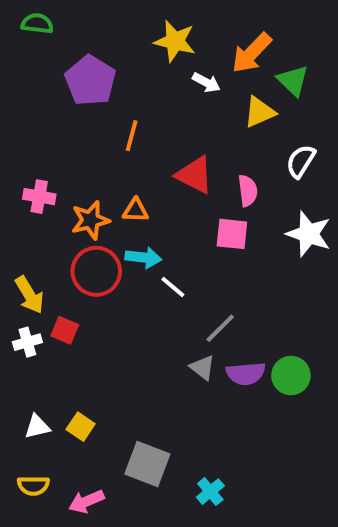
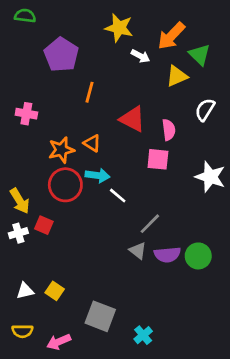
pink cross: (39, 197) -> (26, 114), moved
orange triangle: (136, 210) -> (92, 143), turned 30
white star: (309, 234) -> (210, 177), moved

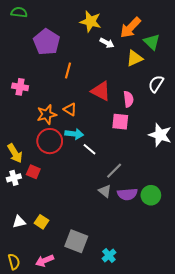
yellow semicircle: (22, 331) -> (14, 262), moved, turned -105

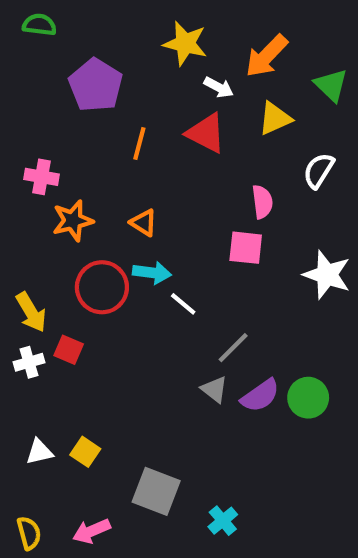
green triangle: (152, 42) -> (331, 85), moved
red triangle: (101, 91) -> (206, 133), moved
orange star: (47, 114) -> (73, 221), moved
purple semicircle: (127, 194) -> (260, 396), turned -30

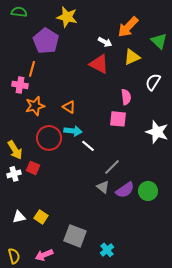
yellow star: (185, 43) -> (67, 17), moved
orange line: (139, 143) -> (32, 69), moved

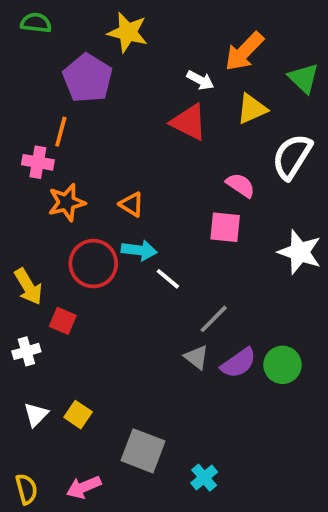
white semicircle: (153, 82) -> (292, 157), size x1.4
pink semicircle: (126, 97) -> (240, 185), turned -49
white cross: (14, 174) -> (26, 351), moved
white triangle: (19, 217) -> (36, 415), turned -32

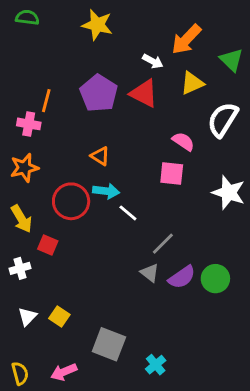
purple pentagon: (88, 78) -> (99, 93), moved
orange star: (67, 202) -> (24, 168), moved

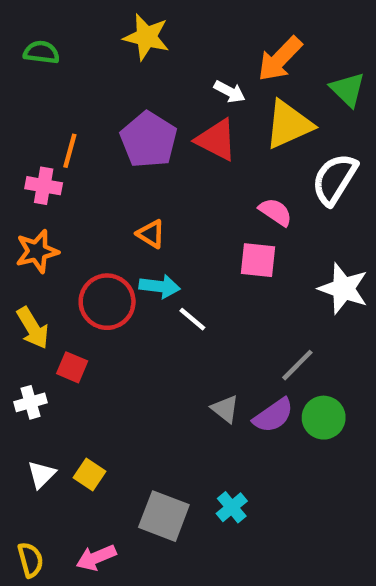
green semicircle: (27, 17) -> (41, 52), moved
yellow triangle: (192, 83) -> (289, 124), size x1.4
gray line: (163, 244) -> (297, 365), moved
cyan cross: (156, 365) -> (232, 507), moved

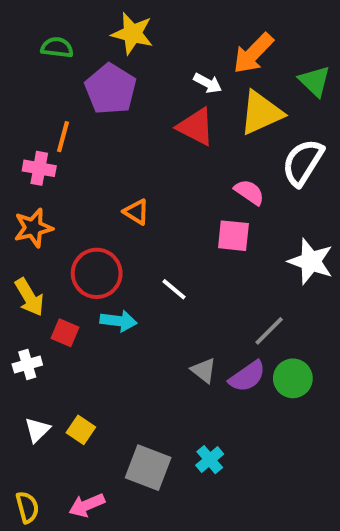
green semicircle: (41, 52) -> (57, 47), moved
purple pentagon: (149, 140) -> (111, 89), moved
cyan arrow: (160, 286) -> (118, 321), moved

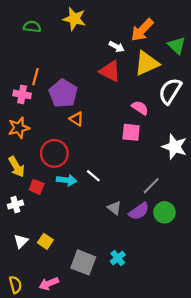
purple pentagon: (111, 89) -> (63, 93), moved
white line: (174, 289) -> (93, 176), moved

